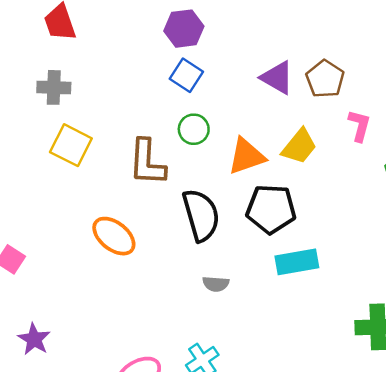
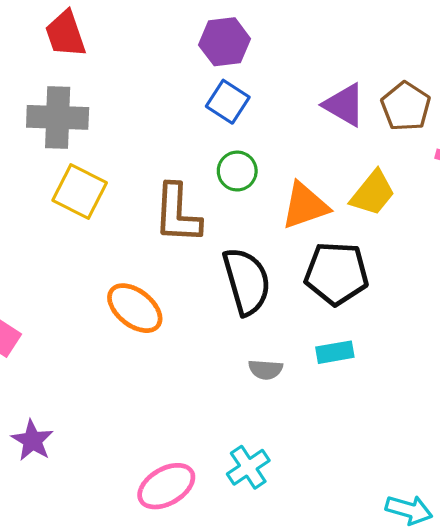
gray cross: (54, 87) -> (58, 117), size x1.4
cyan rectangle: (297, 262) -> (335, 352), moved, size x0.7

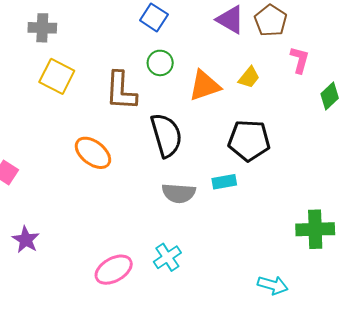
gray cross: (58, 117) -> (42, 28), size x0.7
yellow trapezoid: (373, 193) -> (249, 77), size x0.7
black pentagon: (336, 273) -> (249, 140), moved
gray semicircle: (266, 370) -> (179, 193), size x1.5

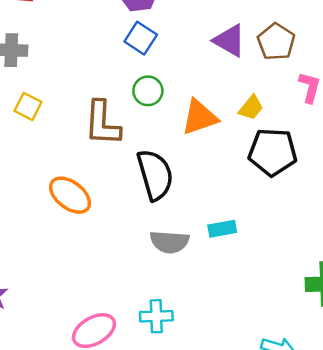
yellow square: (57, 76) -> (28, 106), size x0.7
black pentagon: (249, 140) -> (273, 152), moved
cyan cross: (167, 257) -> (156, 316), turned 32

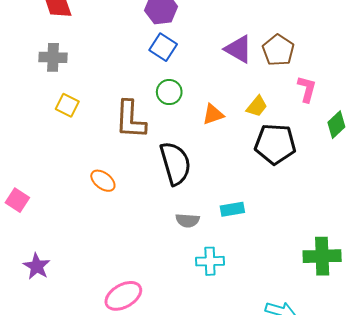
orange triangle: (199, 117) -> (213, 114), size x0.7
orange ellipse: (70, 195) -> (103, 181), size x0.7
gray semicircle: (169, 242) -> (188, 220), size x0.7
cyan cross: (156, 316) -> (210, 261), moved

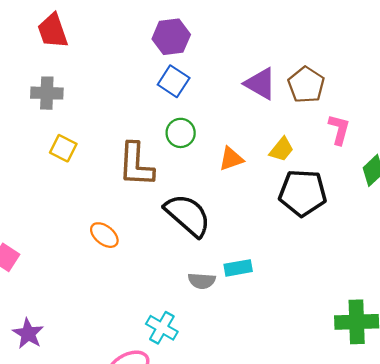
black semicircle: (175, 163) -> (188, 215), turned -33
cyan rectangle: (232, 209) -> (238, 268), moved
cyan cross: (210, 261) -> (162, 328), moved, turned 32

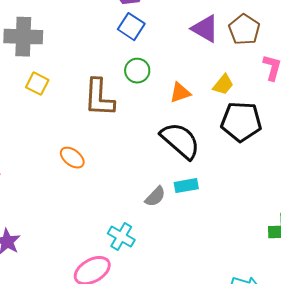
gray cross: (47, 93) -> (23, 37), size x1.4
black semicircle: (188, 215) -> (180, 141), moved
gray semicircle: (202, 281) -> (155, 197), turned -50

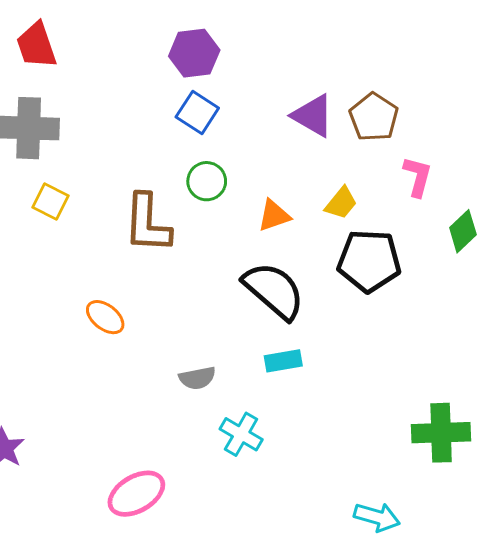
gray semicircle: (155, 197) -> (197, 378), moved, turned 35
cyan cross: (121, 237) -> (241, 434), moved

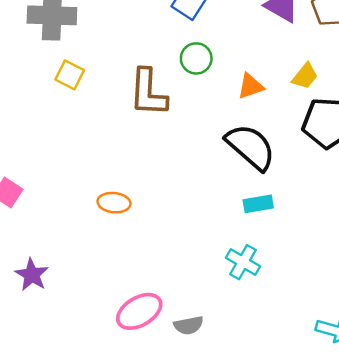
orange ellipse: (105, 317) -> (114, 203), moved, turned -32
gray semicircle: (197, 378) -> (189, 325), moved
cyan cross: (241, 434) -> (243, 262), moved

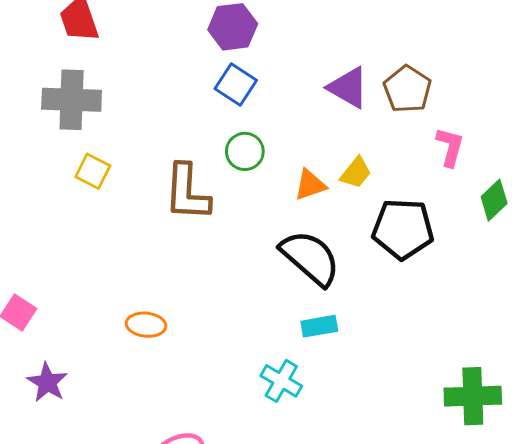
yellow trapezoid: (305, 76) -> (356, 173), moved
cyan cross: (243, 262) -> (281, 381), moved
purple star: (32, 275) -> (47, 382), moved

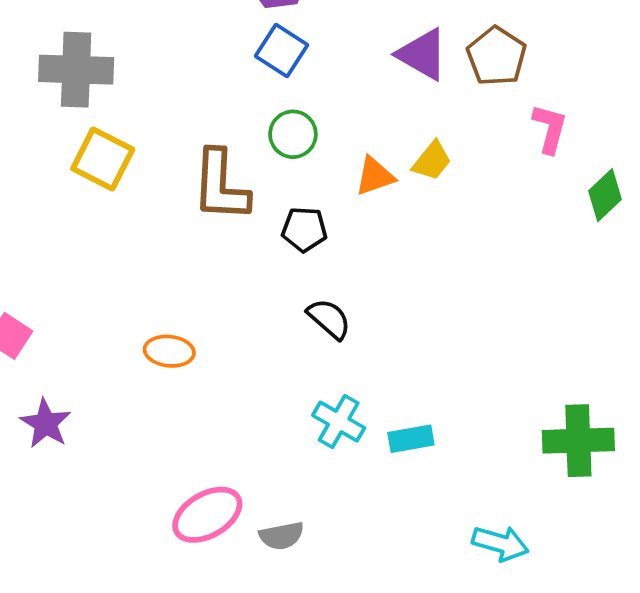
yellow square: (93, 171) -> (103, 159), size x1.4
black pentagon: (403, 229) -> (304, 229), moved, size x0.6
black semicircle: (310, 258) -> (329, 319), moved, size x0.6
cyan rectangle: (319, 326) -> (411, 439), moved

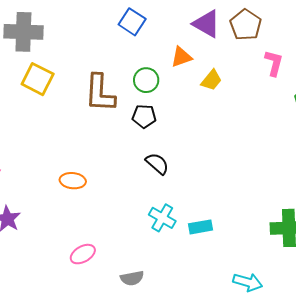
green circle: (293, 134) -> (146, 80), moved
orange triangle: (375, 176) -> (181, 57), moved
pink ellipse: (207, 515) -> (83, 254), moved, size x0.7

